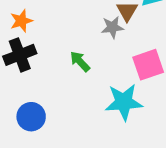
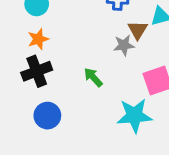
blue circle: (31, 117) -> (47, 116), moved

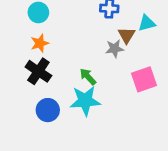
black cross: (37, 71) -> (38, 71), turned -35
cyan star: (135, 116) -> (85, 101), moved

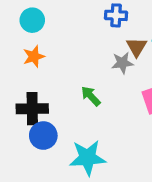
black cross: (38, 71) -> (32, 109), moved, turned -35
cyan star: (85, 101) -> (88, 158), moved

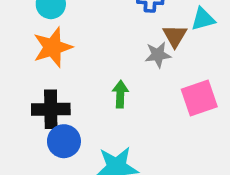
orange star: (34, 56) -> (53, 47), size x1.5
green arrow: (91, 96) -> (120, 94), turned 45

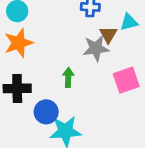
gray star: (158, 55) -> (96, 48), size x1.4
blue circle: (64, 141) -> (46, 112), moved

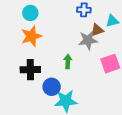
brown triangle: (108, 35) -> (97, 30), turned 40

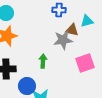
brown triangle: (97, 30) -> (72, 30), turned 32

